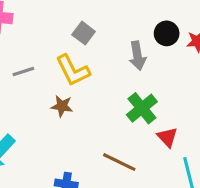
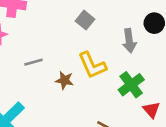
yellow L-shape: (73, 70) -> (92, 65), moved
gray line: (23, 71) -> (34, 62), moved

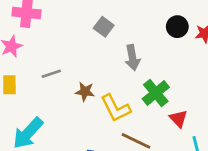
gray arrow: (129, 41) -> (132, 58), moved
yellow L-shape: (92, 65) -> (116, 108), moved

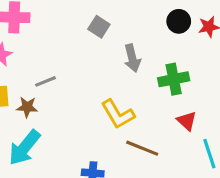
brown star: (85, 92) -> (27, 107), moved
green cross: (156, 93) -> (174, 79), moved, turned 32

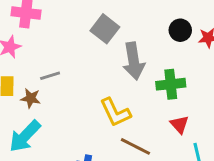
gray square: (99, 27) -> (105, 29), size x1.4
gray arrow: (132, 58) -> (134, 61), size x1.4

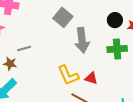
green cross: (171, 84) -> (117, 49), moved
red triangle: (180, 124) -> (91, 78), moved, turned -32

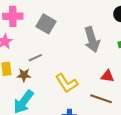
gray square: (63, 17) -> (46, 24), moved
yellow L-shape: (68, 75) -> (66, 83), moved

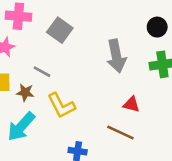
gray line: (35, 58) -> (42, 72), turned 48
yellow L-shape: (66, 83) -> (61, 105), moved

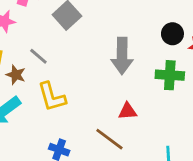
red triangle: (131, 104) -> (128, 111), turned -30

